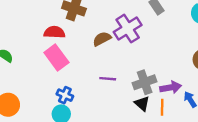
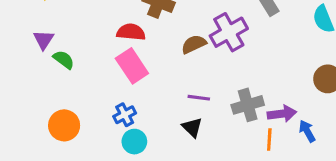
blue cross: (65, 95) -> (125, 115), moved, turned 35
black triangle: (142, 104) -> (192, 127), moved

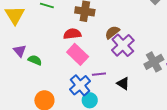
purple cross: (229, 32) -> (123, 45), moved
purple line: (199, 98) -> (99, 74), moved
blue cross: (125, 115) -> (80, 85), size x1.5

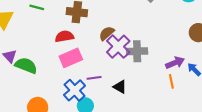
pink rectangle: (78, 54) -> (71, 58), turned -65
green semicircle: (35, 60) -> (26, 65), size x1.5
gray cross: (154, 62) -> (137, 51), moved, turned 30

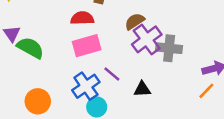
purple line: (94, 78) -> (112, 74), turned 40
orange line: (171, 81) -> (206, 91), turned 48
black triangle: (120, 87) -> (142, 89), turned -40

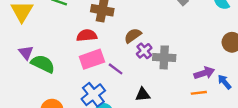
purple cross: (147, 39) -> (144, 51), size x0.6
purple line: (112, 74) -> (116, 69), moved
orange line: (206, 91) -> (199, 93), turned 42

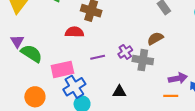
brown semicircle: (133, 36) -> (155, 38), moved
pink rectangle: (92, 59) -> (62, 69), moved
purple line: (116, 69) -> (98, 57), moved, turned -56

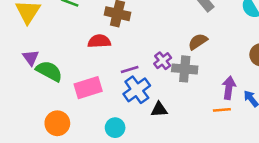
purple arrow: (178, 78) -> (229, 88), turned -66
blue cross: (74, 87) -> (137, 90), moved

